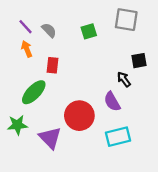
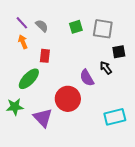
gray square: (126, 20) -> (103, 29), moved
purple semicircle: (112, 102) -> (87, 78), moved
cyan rectangle: (118, 137) -> (115, 117), moved

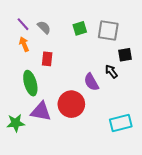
green ellipse: (29, 79) -> (30, 83), turned -60
green star: (15, 107) -> (16, 123), moved
purple triangle: (43, 118) -> (41, 111), moved, turned -35

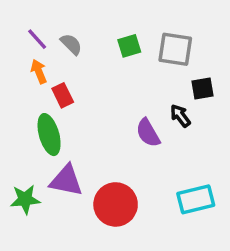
red rectangle: (47, 59) -> (63, 95), moved, turned -32
red circle: (71, 104) -> (116, 204), moved

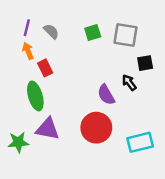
purple line: (37, 39) -> (27, 28), turned 56
red circle: (116, 204) -> (96, 128), moved

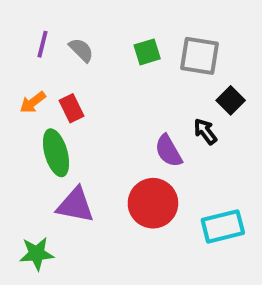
orange arrow: (28, 51) -> (33, 102), moved, turned -105
black square: (145, 63) -> (231, 100), turned -35
green star: (18, 142) -> (37, 254), moved

